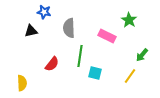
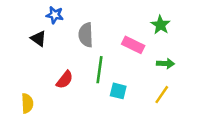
black triangle: (31, 31) -> (38, 39), turned 48
green arrow: (142, 55) -> (165, 63), moved, turned -128

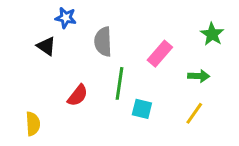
green star: (161, 25) -> (212, 34), moved
pink rectangle: (133, 45) -> (160, 54), turned -75

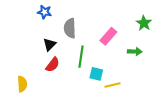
black triangle: (46, 46) -> (50, 44), moved, turned 40
yellow line: (194, 113) -> (112, 85), moved, turned 42

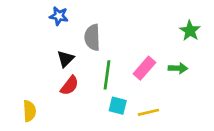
pink rectangle: (108, 36) -> (144, 68), moved
cyan square: (96, 74) -> (118, 106), moved

